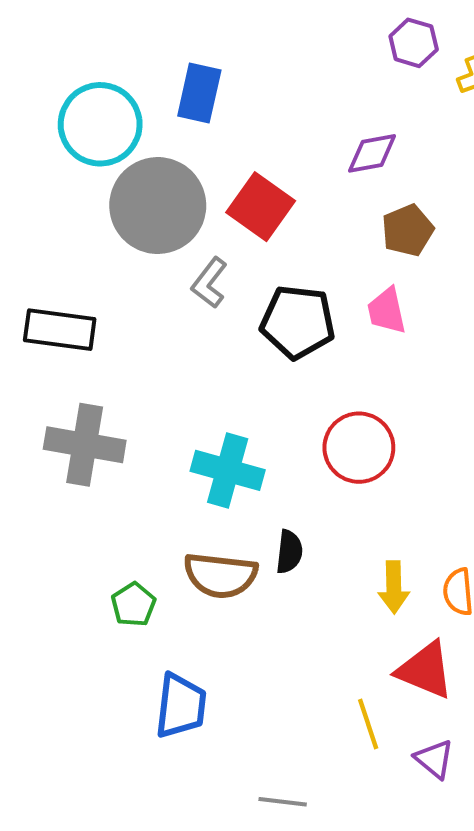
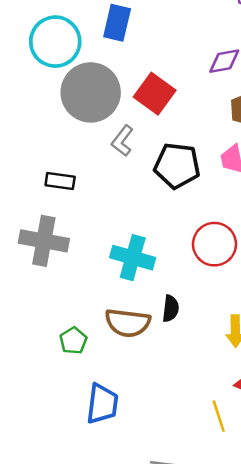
black rectangle: (60, 330) -> (60, 181), moved, size x0.7

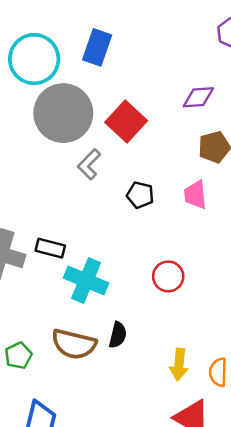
black pentagon: (177, 166) -> (140, 195), size x0.6
black rectangle: (60, 181) -> (50, 248), moved
red circle: (214, 244) -> (168, 276), size x0.7

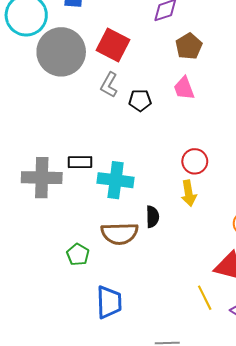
gray L-shape: (89, 164) -> (109, 85), moved
red circle: (168, 276) -> (195, 161), moved
yellow arrow: (179, 364) -> (189, 193), moved

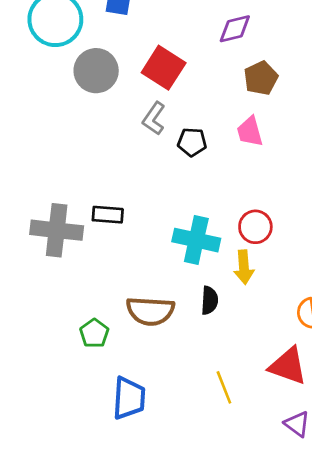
gray circle: (61, 52) -> (96, 71), size x0.7
cyan cross: (116, 180) -> (196, 240), moved
black semicircle: (152, 217) -> (210, 300), moved
yellow line: (205, 298) -> (224, 387), moved

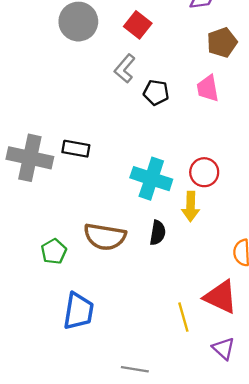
red square: (164, 68) -> (138, 25), size x0.7
yellow line: (224, 387) -> (183, 317), moved

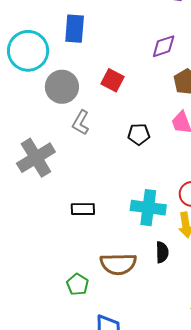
gray L-shape: (125, 69) -> (81, 123), moved
black rectangle: (76, 149) -> (83, 209), moved
gray cross: (30, 158) -> (36, 158), moved, turned -33

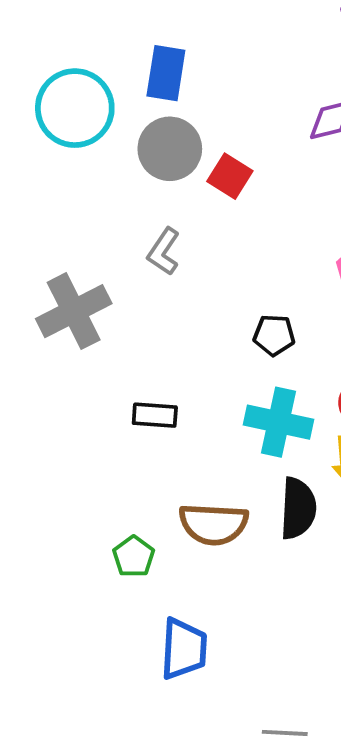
gray circle: (62, 87) -> (170, 149), moved
black pentagon: (139, 134) -> (274, 335), moved
black semicircle: (162, 252) -> (298, 508), size x1.5

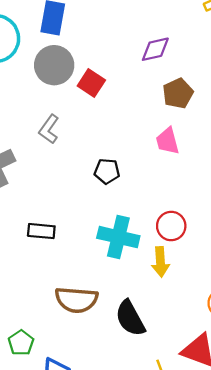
black pentagon: (274, 335) -> (107, 171), moved
black semicircle: (298, 508) -> (130, 318), moved, turned 147
green pentagon: (134, 557) -> (21, 343), moved

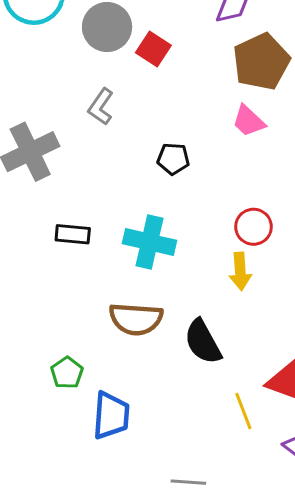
brown pentagon: (178, 93) -> (261, 62), size x1.5
pink trapezoid: (167, 141) -> (249, 121), turned -32
black rectangle: (41, 231) -> (73, 234), moved
cyan cross: (118, 237) -> (149, 242), moved

